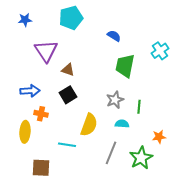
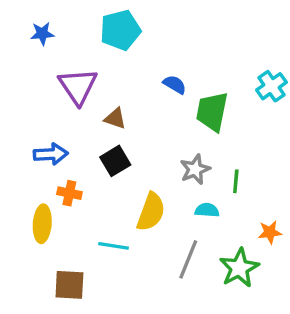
blue semicircle: (114, 36) -> (175, 84), moved

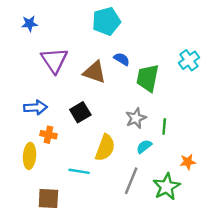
cyan pentagon: (120, 30) -> (106, 21), moved
brown triangle: (115, 118) -> (94, 72), moved, size x1.5
cyan semicircle: (207, 210) -> (144, 146), turned -42

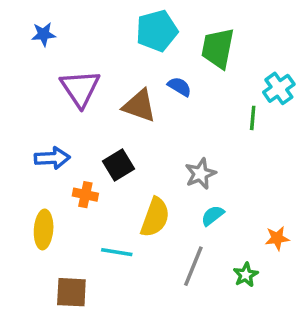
green trapezoid: (148, 78) -> (218, 48), moved
green line: (164, 126) -> (253, 118), moved
orange cross: (48, 135) -> (85, 195), moved
green star: (167, 187) -> (246, 275), size x0.6

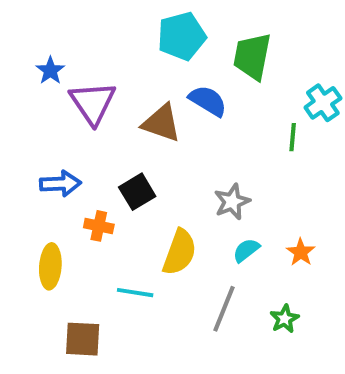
blue star: (44, 34) -> (50, 71), moved, turned -30
blue semicircle: (179, 87) -> (208, 101), size x1.4
orange star: (277, 238) -> (301, 252), moved, turned -30

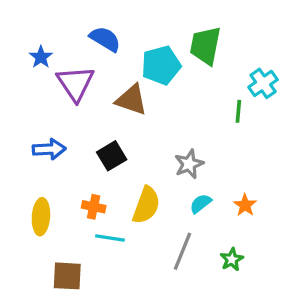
cyan pentagon: (182, 36) -> (161, 65), moved
blue semicircle: (208, 101) -> (105, 39), moved
orange cross: (99, 226) -> (94, 207), moved

